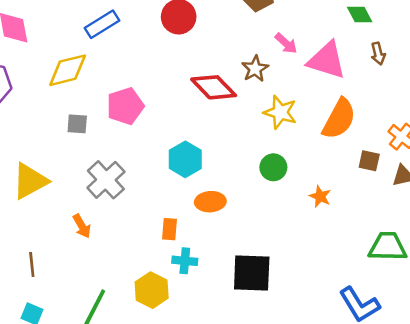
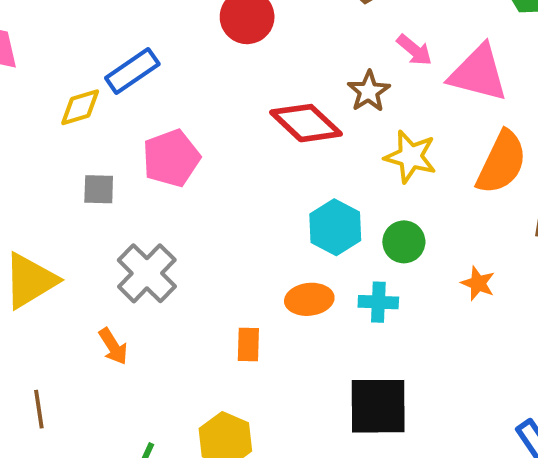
blue rectangle: (102, 24) -> (132, 71), moved
yellow diamond: (68, 70) -> (80, 107), size x0.7
cyan hexagon: (185, 159) -> (335, 227), moved
cyan cross: (185, 261) -> (378, 302), moved

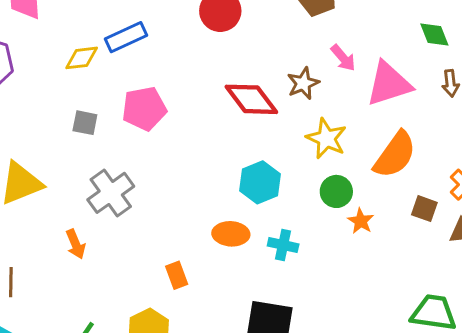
pink triangle: (478, 73) -> (389, 84), turned -42
green circle: (404, 242) -> (336, 191), moved
orange star: (478, 283) -> (361, 221), moved
orange rectangle: (248, 345) -> (177, 275), moved, turned -32

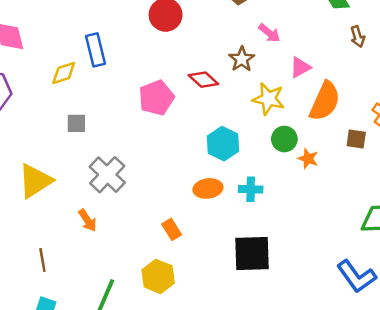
blue rectangle: (126, 37) -> (95, 50), turned -68
pink triangle: (389, 84) -> (300, 67), moved, size x0.6
red diamond: (251, 99) -> (203, 80), size x0.7
pink pentagon: (144, 109) -> (156, 98), moved

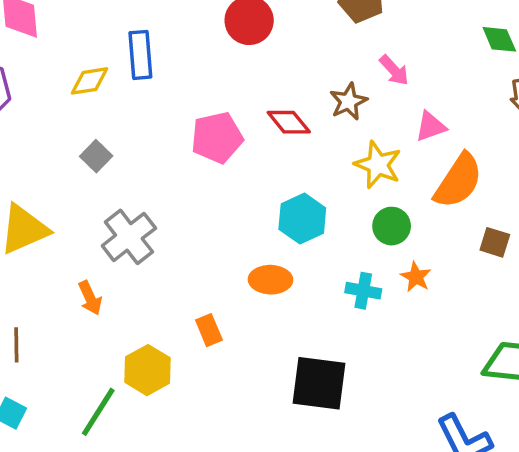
gray square: (76, 123) -> (96, 156), turned 35
orange star: (308, 159) -> (416, 277), moved
cyan cross: (251, 189) -> (363, 291), moved
yellow hexagon: (158, 276) -> (147, 370), moved

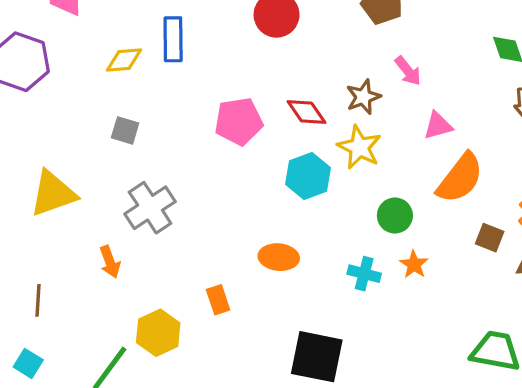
gray square: (96, 156) -> (125, 130), turned -32
yellow star: (378, 165) -> (359, 147), moved
cyan hexagon: (302, 219) -> (308, 176), moved

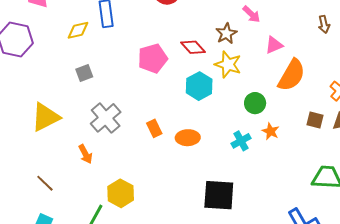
gray square: (125, 130) -> (84, 73), turned -30
brown square: (490, 238) -> (315, 120), moved
cyan cross: (364, 274) -> (241, 141), turned -36
brown line: (38, 300) -> (45, 183), turned -42
orange rectangle: (218, 300) -> (154, 128), moved

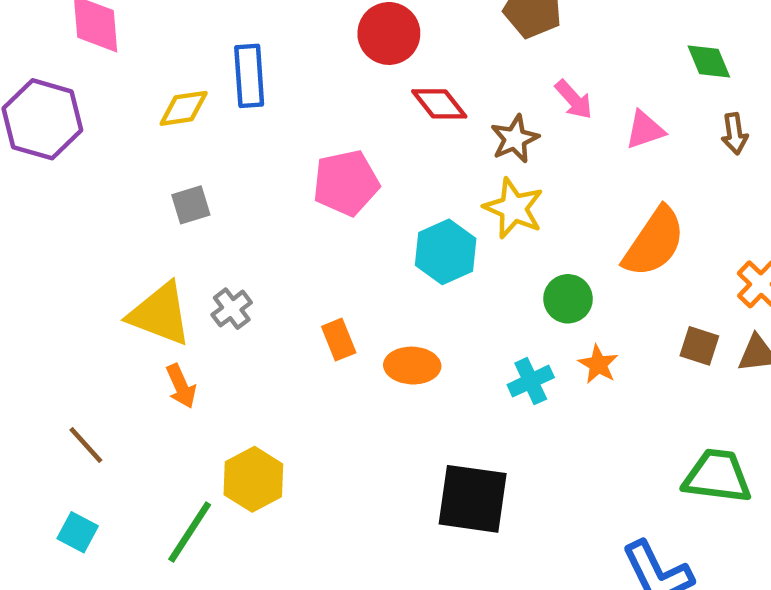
pink triangle: (274, 45) -> (645, 130), moved
red diamond: (193, 47) -> (439, 104), moved
yellow triangle: (45, 117) -> (160, 314), moved, turned 44
gray cross: (106, 118) -> (232, 309), size x0.6

